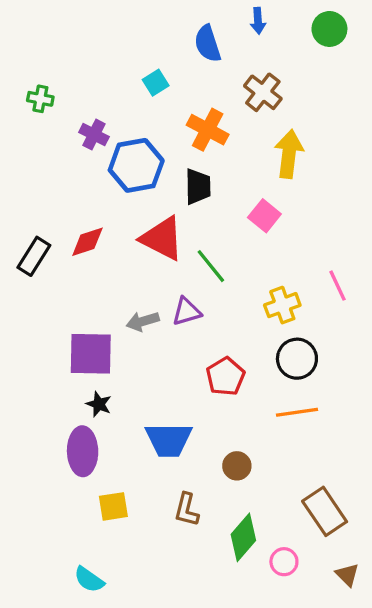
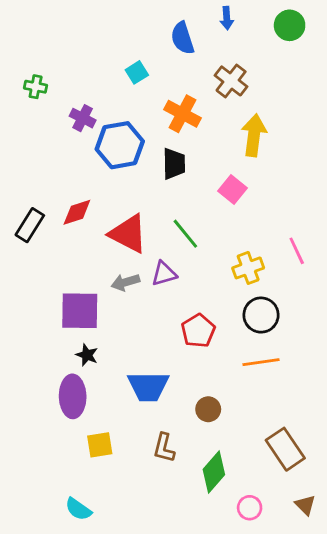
red triangle: (162, 238) -> (128, 234), moved
pink circle: (284, 562) -> (250, 508), moved

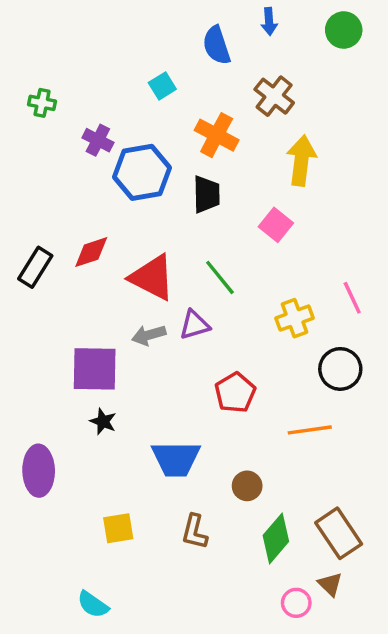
black circle: (261, 315) -> (340, 369), moved
purple ellipse: (73, 396) -> (39, 471), moved
green diamond: (214, 472) -> (276, 538), moved
brown triangle: (305, 505) -> (330, 584), moved

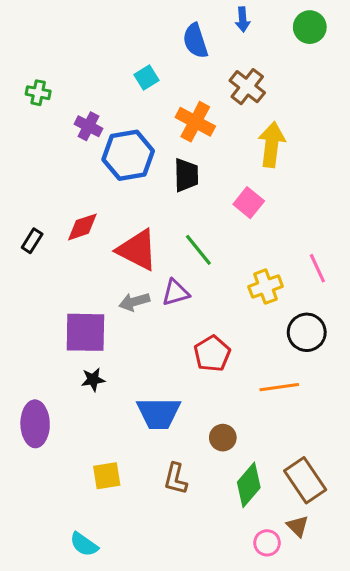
black rectangle: (35, 267) -> (32, 241), size x0.7
black star: (103, 422) -> (93, 380), turned -30

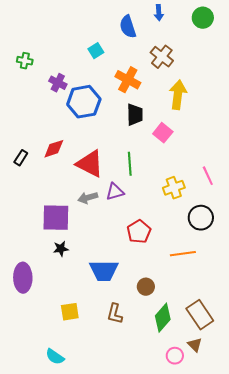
black trapezoid: (186, 175) -> (135, 115), moved
green line: (198, 250) -> (130, 164), turned 35

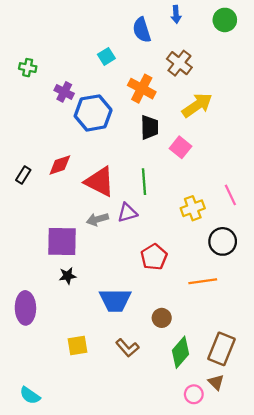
yellow arrow: (178, 95) -> (197, 105), turned 48
brown L-shape: (115, 314) -> (127, 348), turned -55
brown rectangle: (200, 315) -> (222, 349), turned 56
cyan semicircle: (55, 357) -> (30, 395), moved

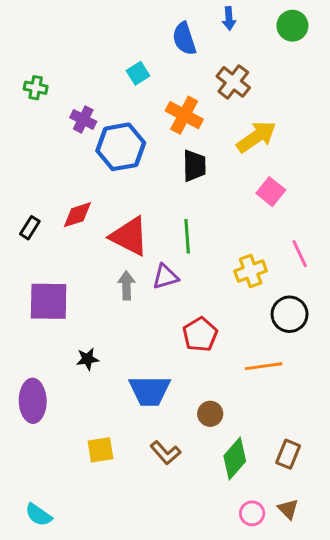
pink square: (181, 147) -> (271, 192), moved
gray arrow: (97, 219) -> (127, 285), turned 105
purple square: (62, 241) -> (49, 301), moved
brown rectangle: (222, 349) -> (288, 454), size x0.7
brown triangle: (216, 382) -> (288, 509), moved

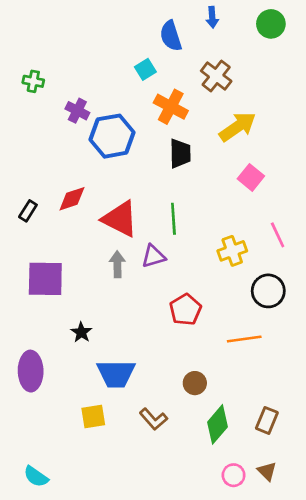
cyan square: (138, 73) -> (145, 69), moved
black star: (88, 359) -> (81, 332), turned -30
blue trapezoid: (150, 391) -> (116, 374), moved

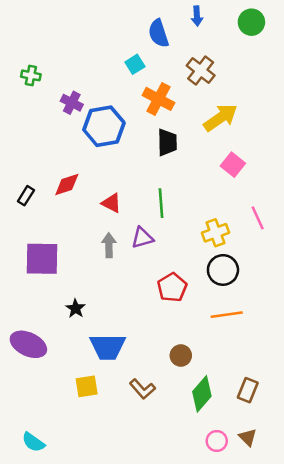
red triangle: (120, 219) -> (111, 203), size x0.6
black circle: (268, 291) -> (223, 270), moved
purple ellipse: (31, 371) -> (28, 344), turned -64

